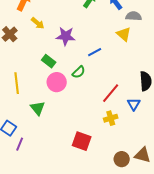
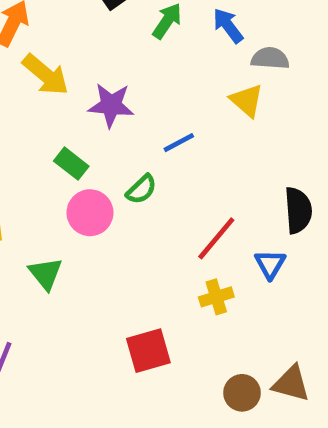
yellow arrow: (38, 23) -> (46, 75), size x1.5
red square: (82, 141) -> (148, 351), turned -36

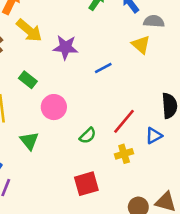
green rectangle: (71, 164) -> (28, 80), moved
green semicircle: (141, 189) -> (88, 136), moved
blue triangle: (270, 264) -> (154, 136), turned 30

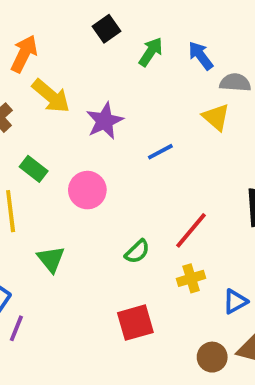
purple star: (66, 47) -> (105, 121), turned -30
green rectangle: (28, 80) -> (34, 169), moved
pink circle: (54, 107) -> (87, 190), moved
blue triangle: (154, 136) -> (235, 301), moved

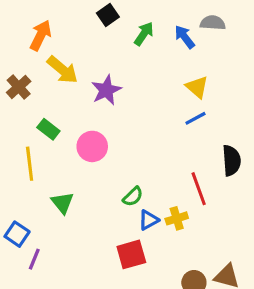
gray semicircle: (235, 83) -> (213, 23), moved
blue line: (160, 152) -> (196, 118), moved
red line: (191, 230) -> (199, 189), moved, turned -60
blue triangle: (235, 301) -> (149, 220), moved

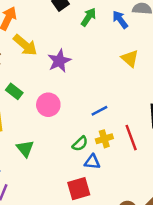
blue line: (196, 118) -> (99, 111), moved
yellow cross: (177, 218) -> (104, 139), moved
blue triangle: (149, 220) -> (92, 162), turned 35

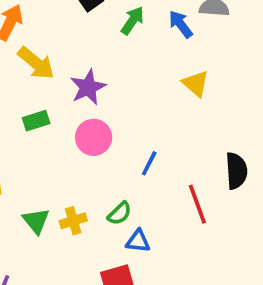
green rectangle: (14, 91) -> (36, 121), moved, turned -56
pink circle: (48, 105) -> (94, 137), moved
blue line: (99, 111) -> (149, 163), turned -35
yellow cross: (104, 139) -> (73, 221), moved

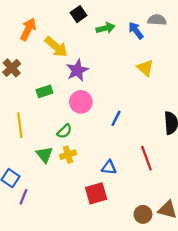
green arrow: (133, 21) -> (105, 28), turned 42
yellow arrow: (36, 63) -> (56, 47), moved
red line: (197, 204) -> (146, 158), moved
green semicircle: (120, 213) -> (64, 131), moved

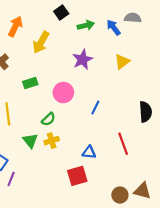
yellow arrow: (56, 47) -> (41, 42), turned 80
yellow triangle: (145, 68) -> (122, 62), turned 42
purple star: (77, 70) -> (83, 59), moved

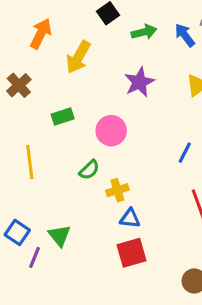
blue line: (95, 107) -> (185, 153), moved
green triangle: (30, 141) -> (60, 236), moved
yellow cross: (52, 141) -> (117, 190), moved
blue triangle: (89, 152) -> (130, 218), moved

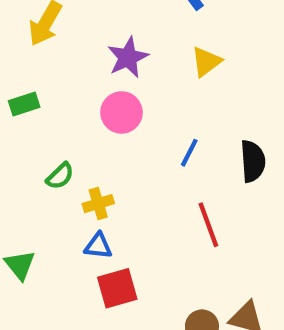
pink circle: (111, 131) -> (121, 112), moved
blue triangle: (130, 218) -> (98, 246), moved

